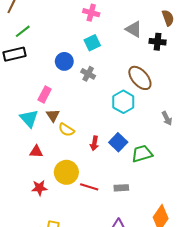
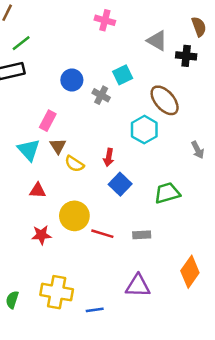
cyan square: (92, 43) -> (123, 75), moved
blue square: (118, 142) -> (120, 184), moved
red arrow: (94, 143) -> (109, 157), moved

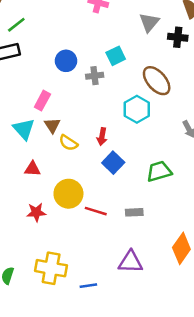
gray triangle: (157, 41) -> (149, 22), turned 40
gray cross: (101, 95) -> (95, 76), turned -35

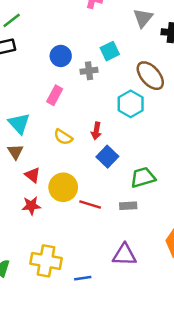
pink rectangle: (42, 101) -> (55, 95), moved
brown triangle: (52, 125) -> (15, 152), moved
red triangle: (32, 169) -> (32, 175), moved, turned 35
green trapezoid: (159, 171) -> (143, 177), moved

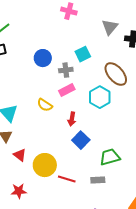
pink rectangle: (55, 95) -> (67, 90), moved, turned 35
yellow semicircle: (63, 137) -> (45, 105), moved
red star: (31, 206) -> (19, 191), moved

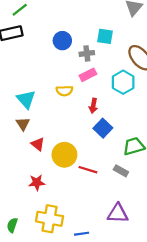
cyan square: (83, 54) -> (105, 36), turned 35
yellow semicircle: (45, 105) -> (64, 91), turned -35
gray rectangle: (98, 180) -> (121, 171), turned 32

